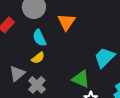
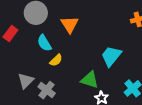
yellow semicircle: (38, 58) -> (56, 60), moved

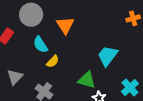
gray triangle: (26, 81) -> (15, 77), moved

